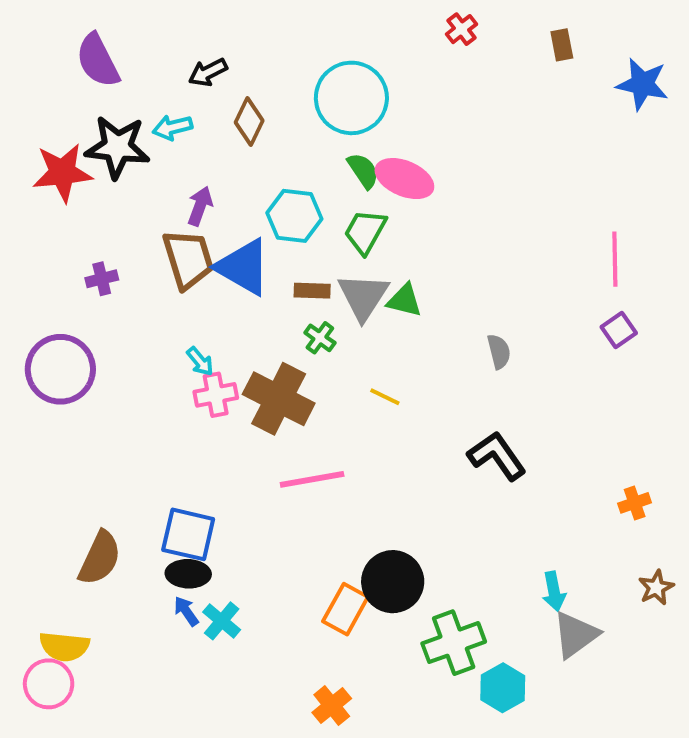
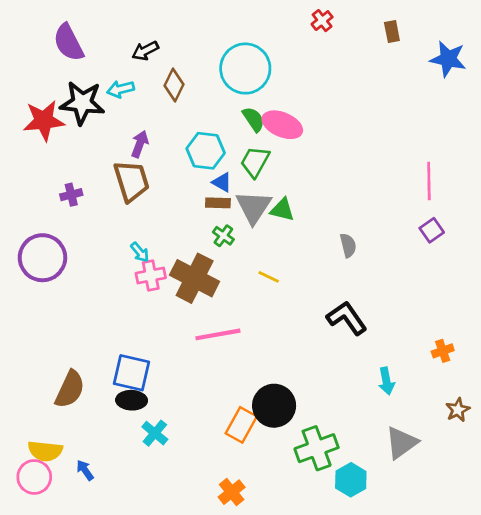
blue triangle: (243, 267) -> (222, 182), moved, size x0.5
cyan arrow: (554, 591) -> (386, 381), moved
blue arrow: (186, 611) -> (85, 470), moved

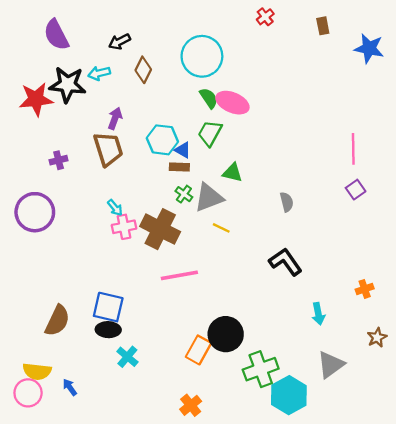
cyan hexagon: (206, 151) -> (162, 140), moved
gray triangle: (254, 207) -> (209, 197), moved, turned 36
cyan hexagon: (351, 480) -> (289, 395), size x1.4

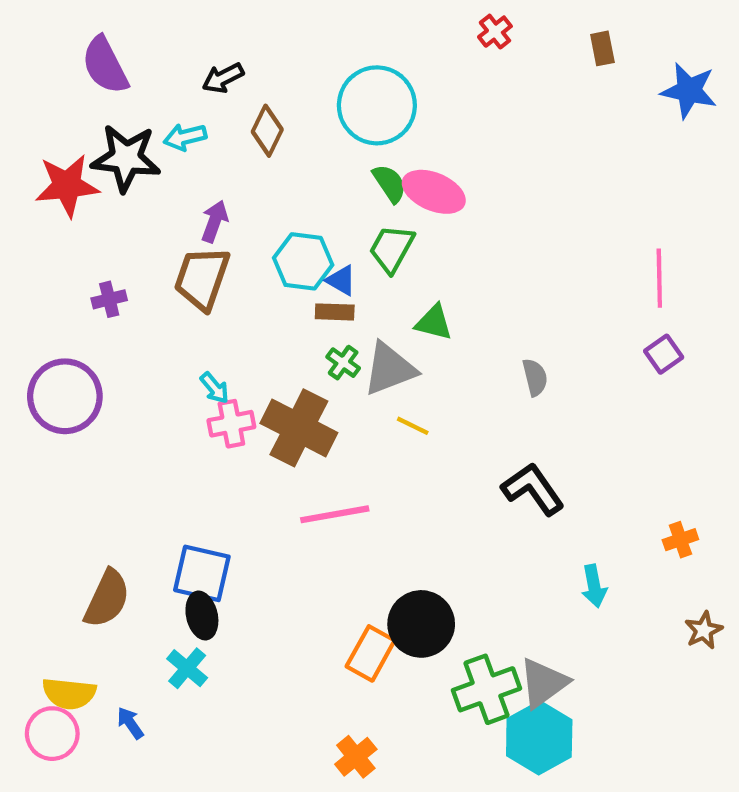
brown trapezoid: (108, 149) -> (202, 278), turned -144
black ellipse: (108, 330) -> (202, 616), turned 75
cyan cross: (127, 357) -> (187, 668), moved
gray triangle: (331, 365) -> (543, 683), moved

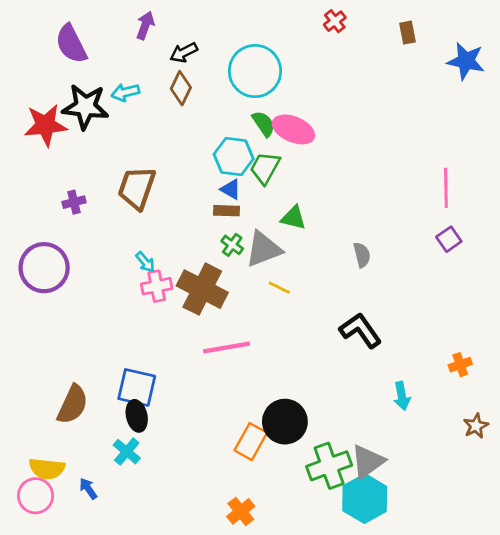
black arrow: (223, 78) -> (184, 52), moved
purple arrow: (215, 221) -> (145, 25), moved
cyan hexagon: (303, 261) -> (234, 157), moved

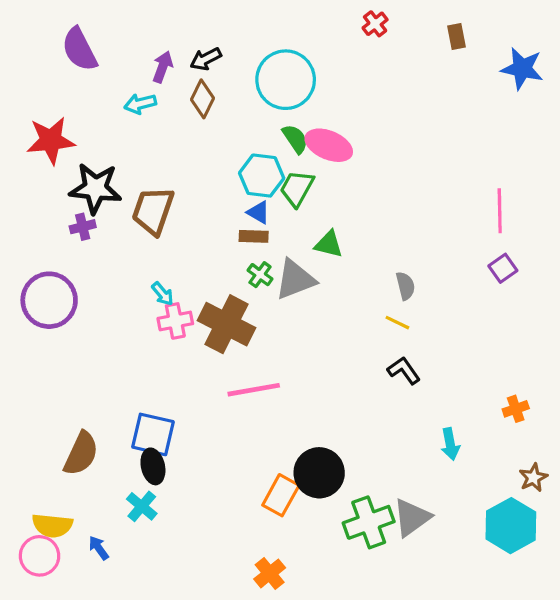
purple arrow: (145, 25) -> (163, 67), moved
black star: (85, 107) -> (95, 188), moved
yellow line: (279, 288) -> (397, 323), moved
black L-shape: (360, 330) -> (404, 371), size x0.7
cyan hexagon: (365, 499) -> (511, 526), moved

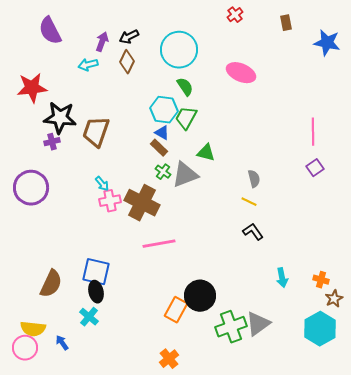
pink ellipse: (329, 145) -> (241, 73), moved
brown rectangle: (254, 236) -> (159, 148), turned 42
orange cross: (516, 409) -> (321, 280), moved, turned 35

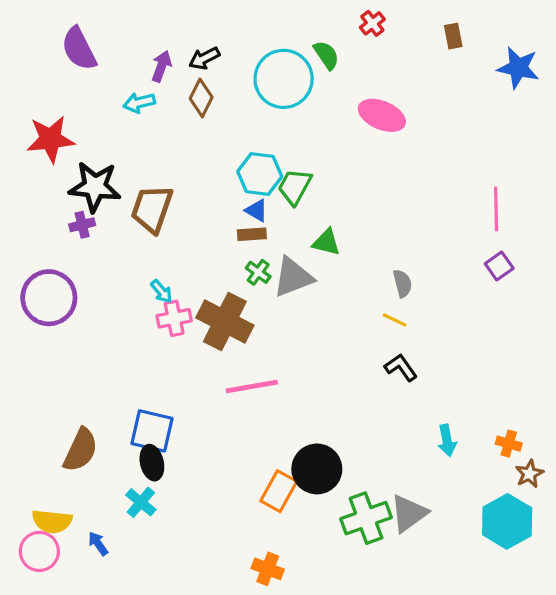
green semicircle: (185, 87) -> (326, 55), moved
brown rectangle: (159, 148) -> (252, 234), turned -48
orange cross: (169, 359) -> (268, 569), turned -30

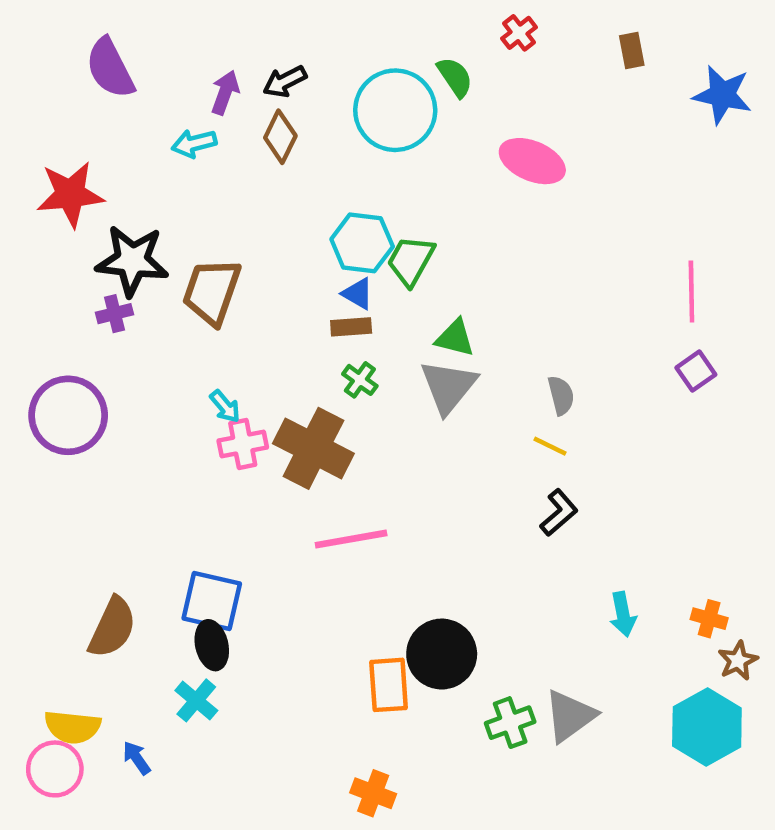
gray triangle: (293, 277) -> (448, 387), moved, turned -30
black L-shape: (401, 367) -> (559, 513), turned 84
orange rectangle: (279, 491) -> (389, 685), turned -33
green cross: (366, 518) -> (510, 723), size x0.7

